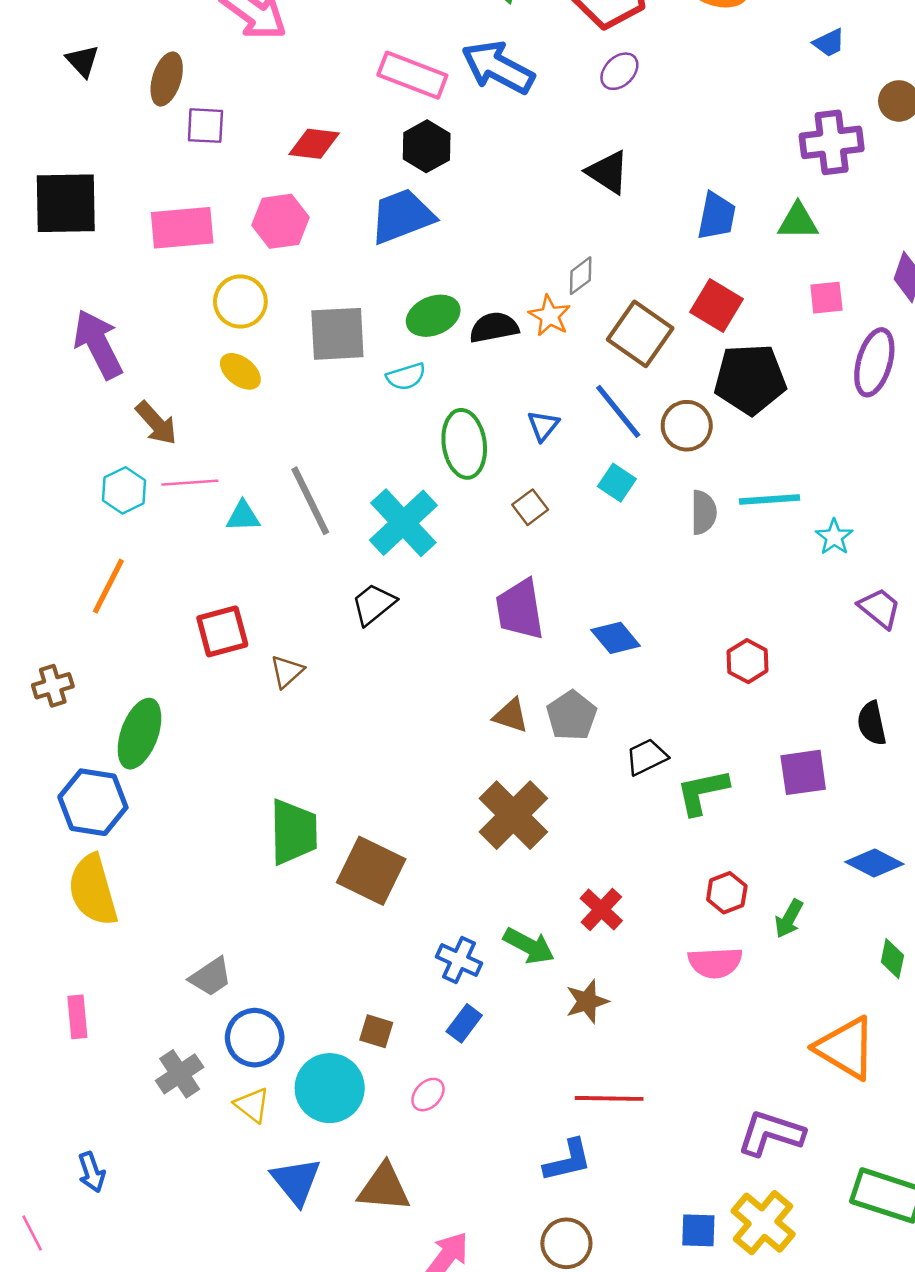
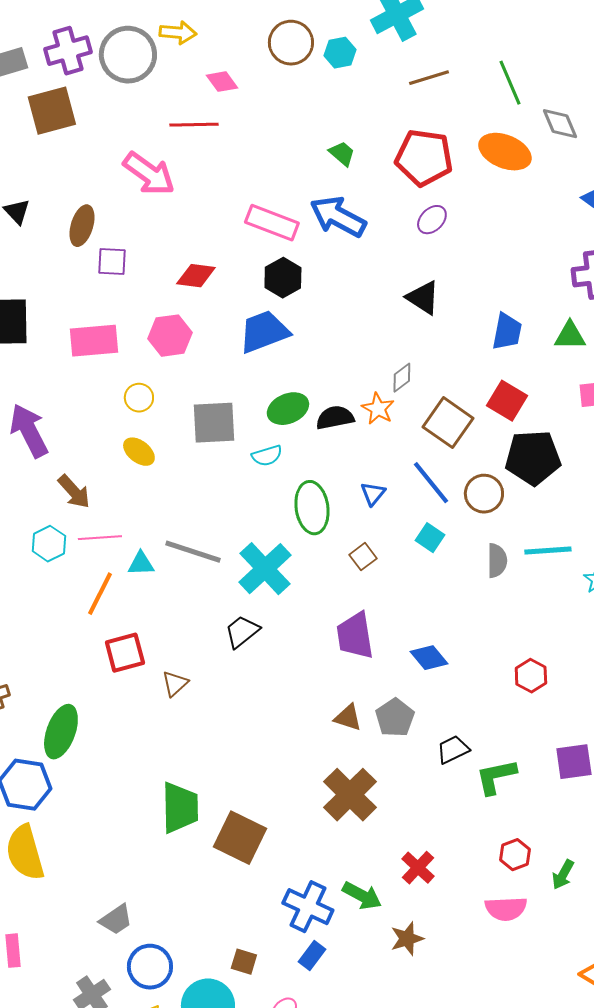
yellow circle: (240, 302) -> (139, 398), size x0.7
gray line: (310, 501) -> (193, 552), turned -46
orange line: (108, 586) -> (100, 594), moved
blue cross: (459, 960) -> (308, 907), size x1.4

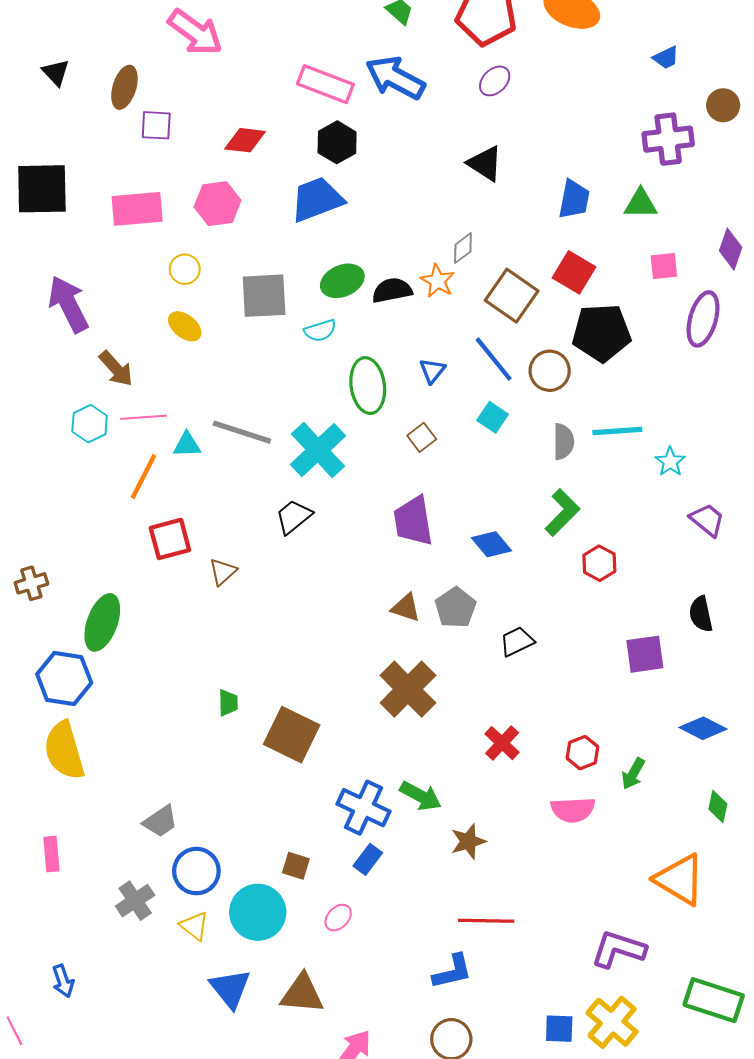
green L-shape: (496, 777) -> (562, 512), moved, turned 147
green trapezoid: (180, 808) -> (228, 703), size x0.5
red cross: (418, 868) -> (502, 743), moved

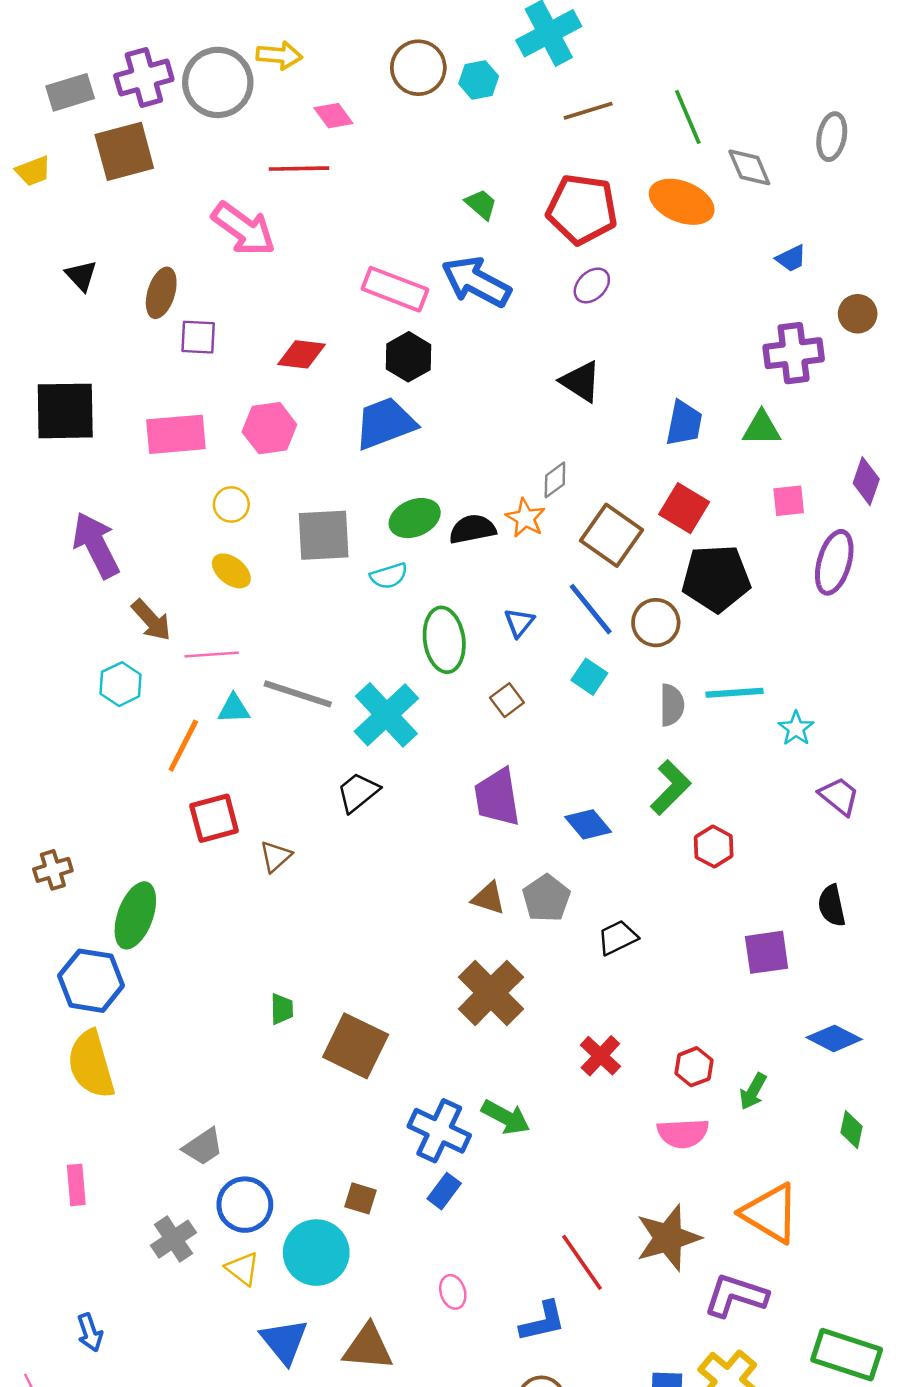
pink line: (144, 417) -> (212, 655), moved
brown star: (468, 841) -> (668, 1238), moved, size x1.6
orange triangle: (680, 879) -> (770, 1213), moved
pink ellipse: (338, 918) -> (453, 1292), moved, turned -60
red line: (486, 921) -> (582, 1262), turned 54

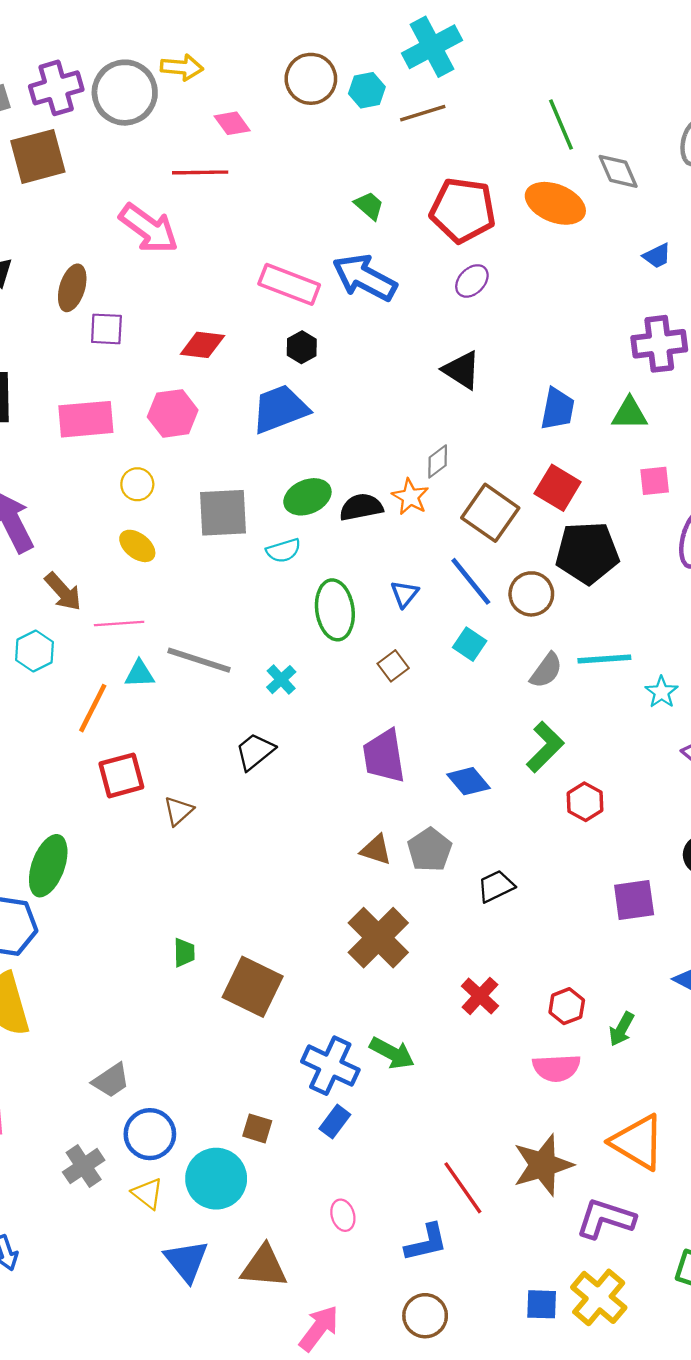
brown line: (588, 111) -> (423, 113), moved
black hexagon: (408, 357) -> (302, 347), size x0.7
gray semicircle: (672, 705) -> (546, 670), turned 36
cyan cross: (386, 715) -> (281, 680), size x0.5

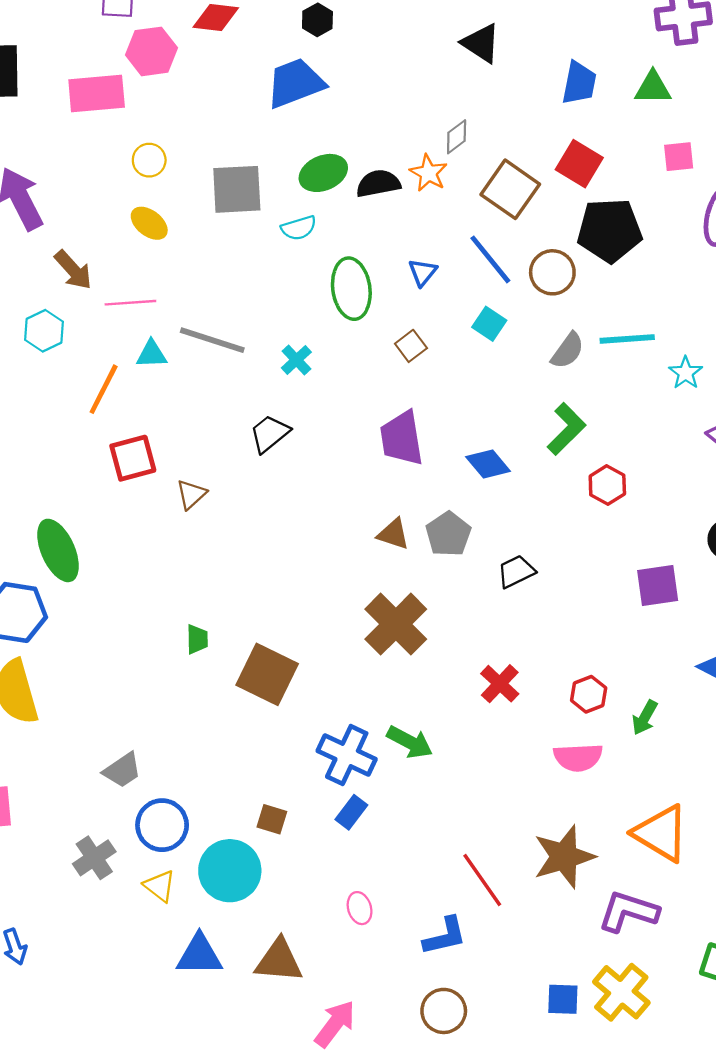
pink hexagon: (173, 413) -> (152, 51), moved
green ellipse: (48, 866) -> (58, 550), turned -44
blue triangle: (186, 1261) -> (199, 955), turned -51

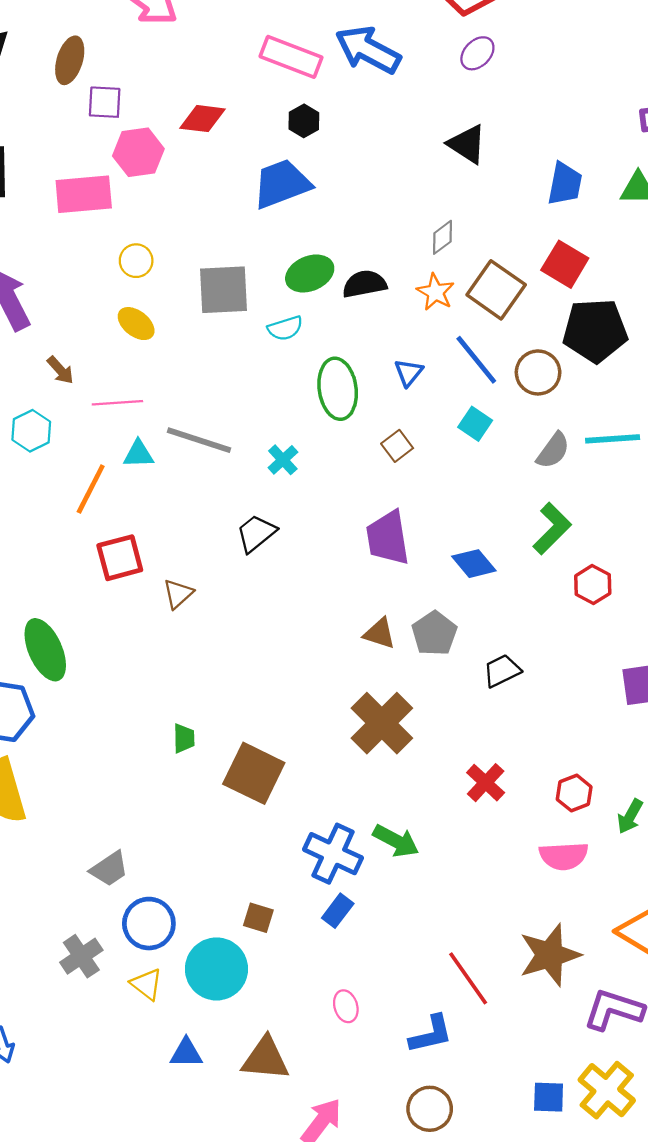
orange star: (428, 173) -> (436, 292), moved
brown arrow: (73, 270) -> (60, 370), size x0.7
blue triangle: (199, 955) -> (186, 1053), size x0.7

